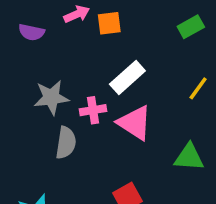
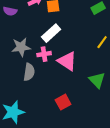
white rectangle: (127, 78) -> (51, 33), moved
green triangle: (189, 157) -> (97, 80), turned 42

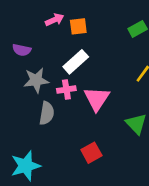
purple semicircle: (10, 11) -> (22, 50), moved
pink triangle: (67, 61) -> (97, 99), turned 30

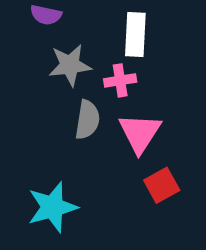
white rectangle: (76, 62) -> (135, 35), turned -45
pink triangle: (97, 99) -> (140, 133), moved

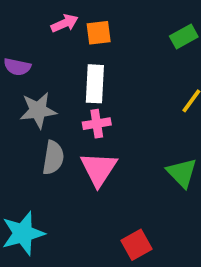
pink cross: (120, 80) -> (97, 124), moved
red square: (162, 185) -> (136, 245), moved

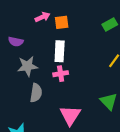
pink triangle: (99, 169) -> (70, 115), moved

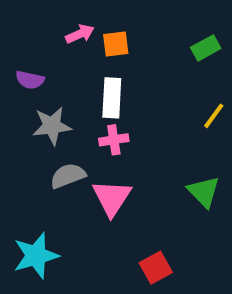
gray semicircle: (36, 93) -> (68, 176), turned -120
pink triangle: (70, 115) -> (112, 198), moved

